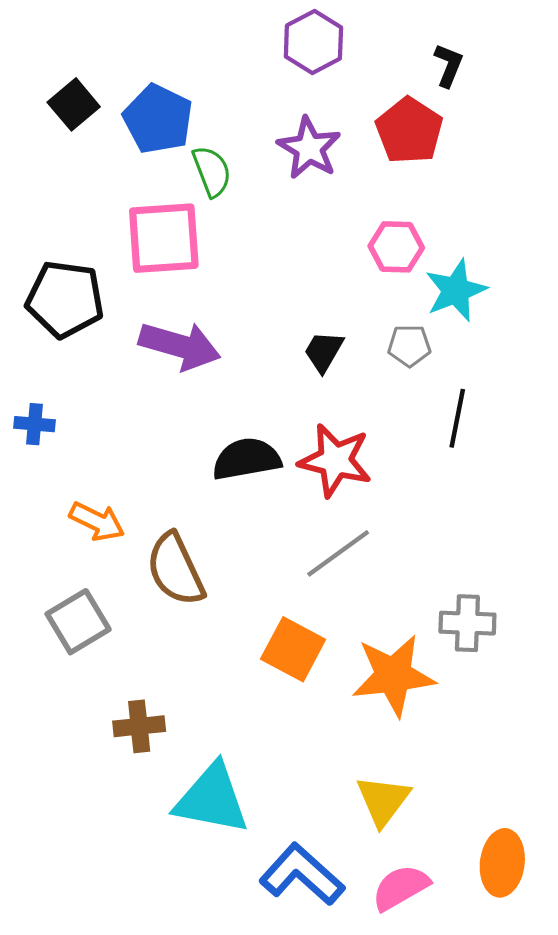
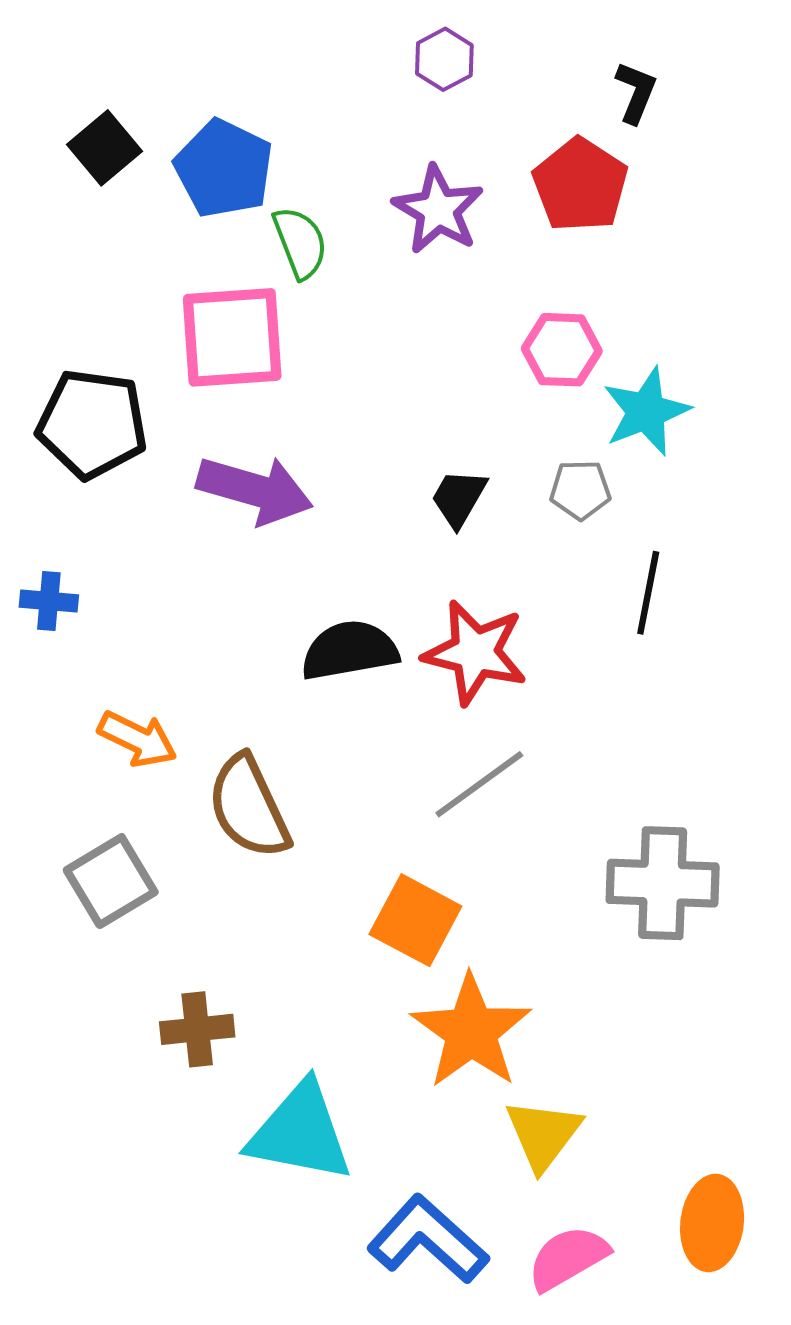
purple hexagon: (313, 42) -> (444, 59), size x0.7
gray cross: (467, 623) -> (663, 883), size x1.4
orange star: (393, 675) -> (471, 1031), moved, turned -30

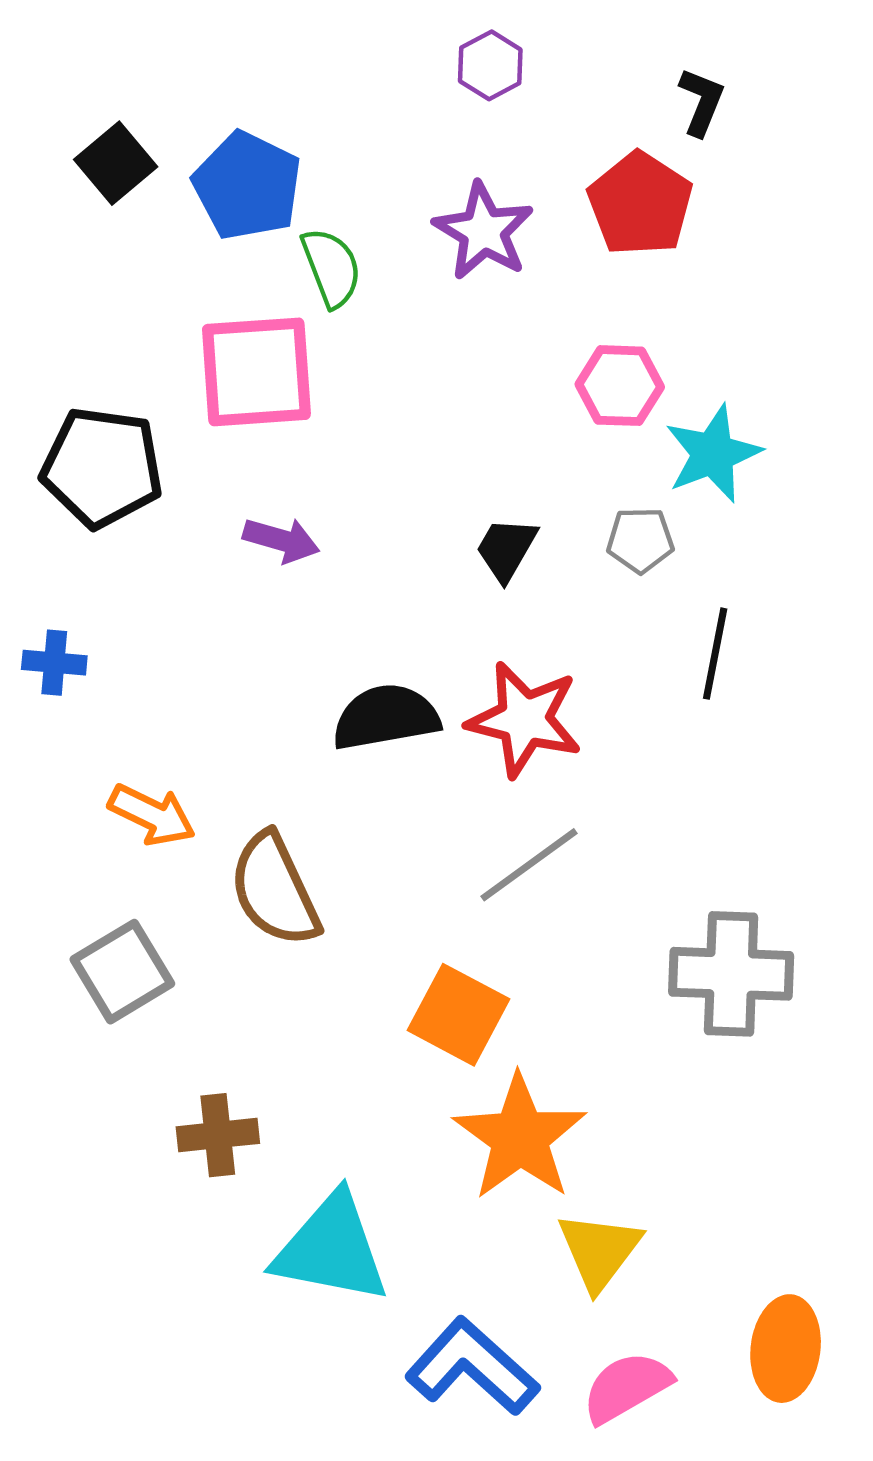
purple arrow: (255, 490) -> (281, 540), size x0.6

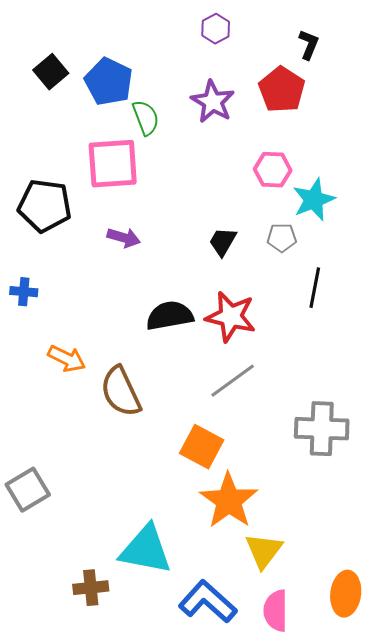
gray square: (122, 972) -> (28, 490), moved
brown cross: (218, 1135) -> (91, 588), moved
pink semicircle: (627, 1387) -> (276, 611), turned -60

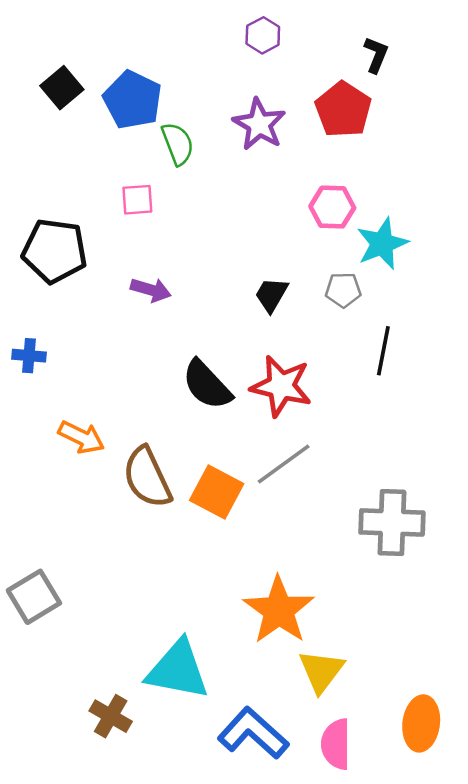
pink square: (113, 164) -> (137, 200), size x0.5
black semicircle: (170, 316) -> (207, 385), turned -123
orange square: (202, 447) -> (217, 492), moved
brown cross: (91, 588) -> (111, 716), turned 36

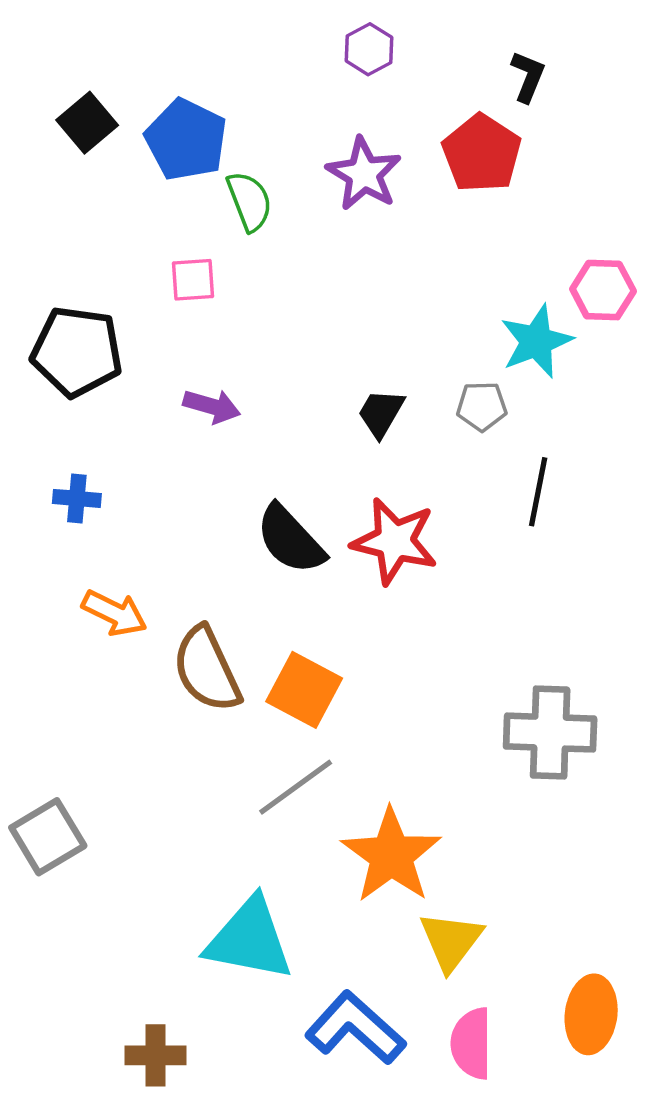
pink hexagon: (332, 207) -> (603, 290), moved
blue cross: (29, 356) -> (77, 498), moved
gray line: (284, 464) -> (296, 787), moved
brown cross: (111, 716) -> (155, 1055), moved, turned -30

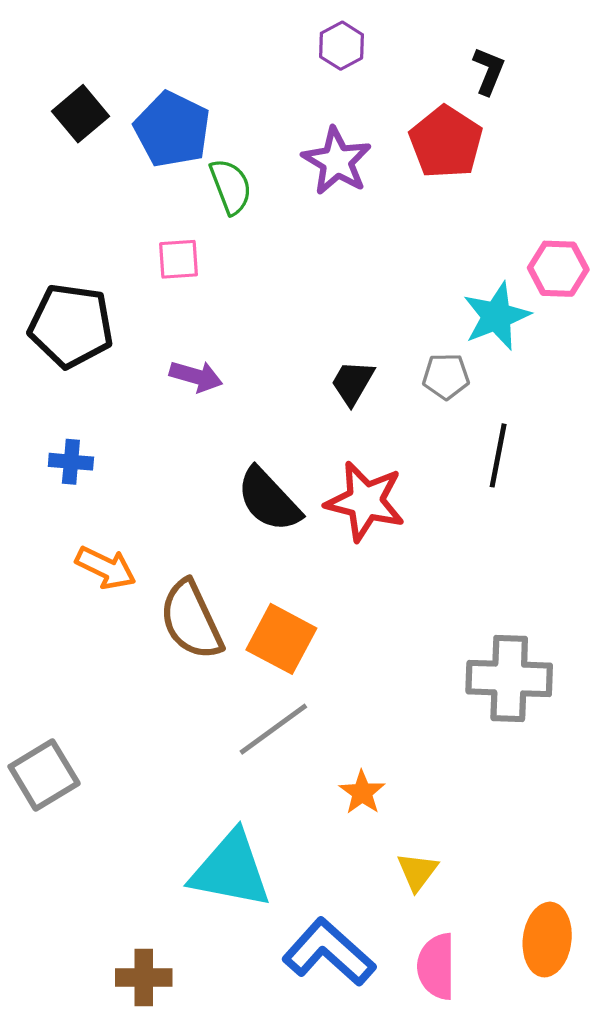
orange star: (391, 856) -> (362, 792), size x0.5
yellow triangle: (451, 941) -> (417, 872), size x0.7

